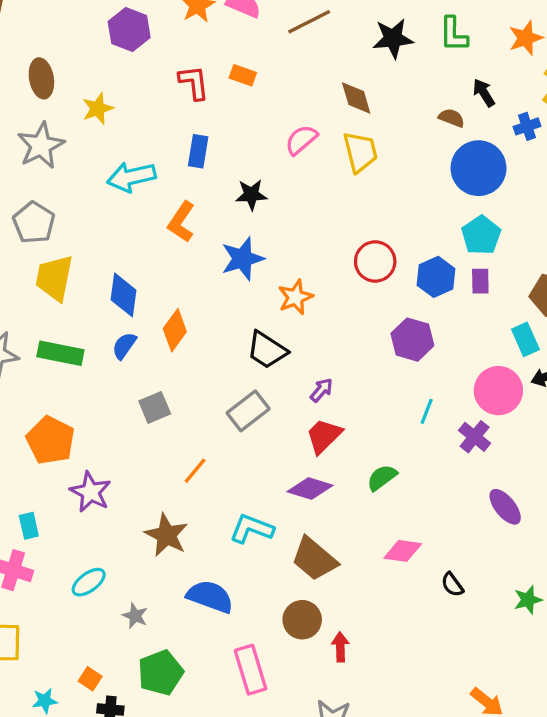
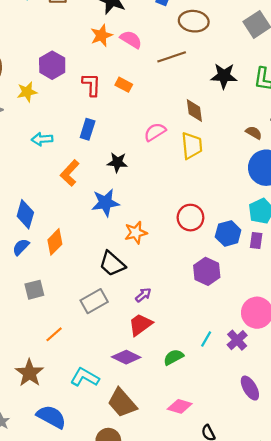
purple hexagon: (129, 30) -> (52, 65), moved
cyan arrow: (131, 177) -> (42, 139), size x0.7
cyan line: (427, 411) -> (206, 339), moved

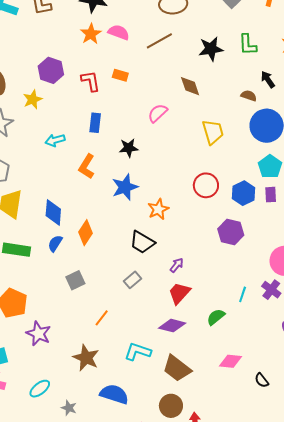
yellow trapezoid: (192, 146) -> (213, 132), moved
gray rectangle: (94, 301) -> (132, 280), size x0.7

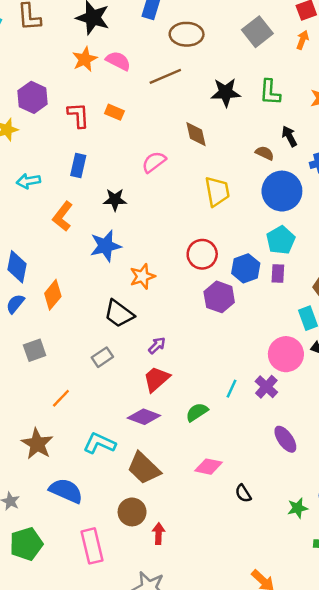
purple hexagon: (231, 232) -> (219, 297), moved

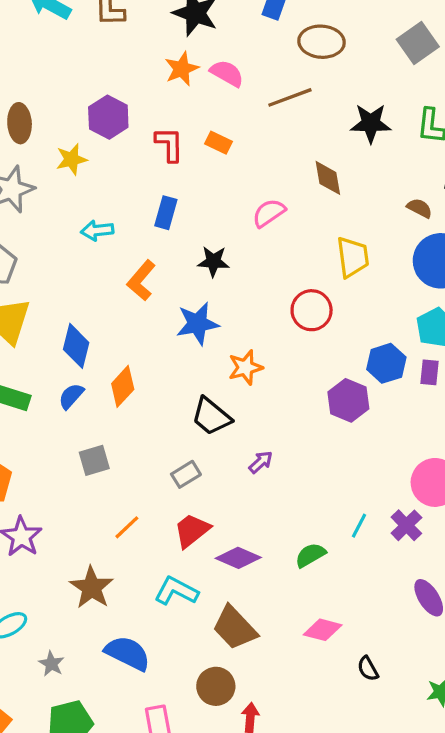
red circle: (202, 254) -> (312, 310), moved
red trapezoid: (157, 379) -> (192, 530), moved

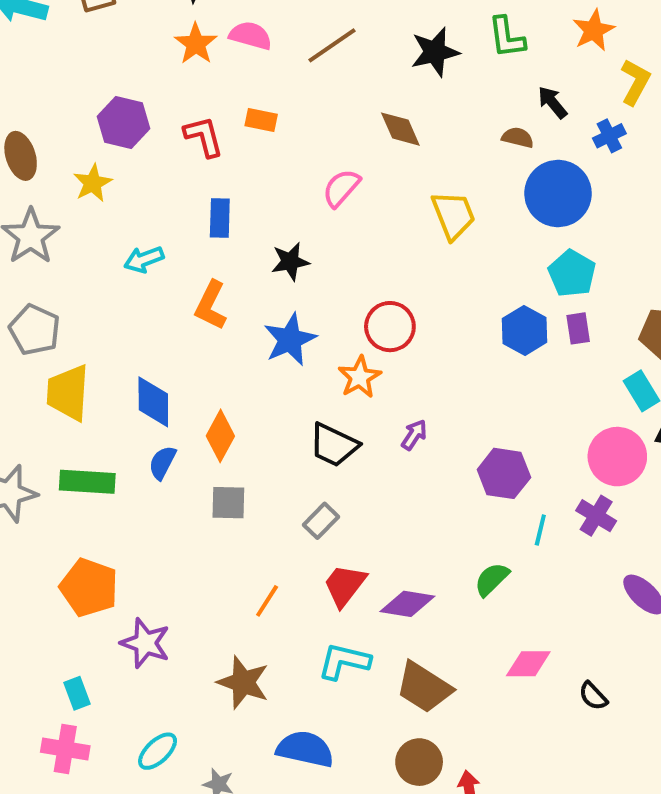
red circle: (312, 310) -> (390, 327), moved
purple hexagon: (348, 400) -> (504, 473), moved
gray square: (94, 460) -> (228, 503), moved, turned 32
purple arrow: (261, 462) -> (414, 435), moved

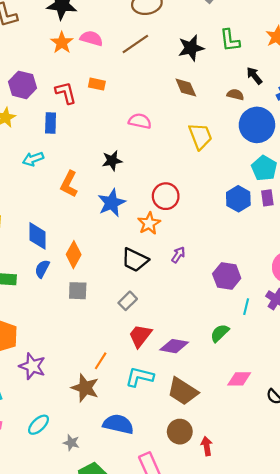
brown diamond: (400, 129) -> (186, 88), moved
pink semicircle: (341, 188) -> (140, 121), turned 60
blue rectangle: (220, 218) -> (51, 123), moved
orange line: (267, 601) -> (101, 361), moved

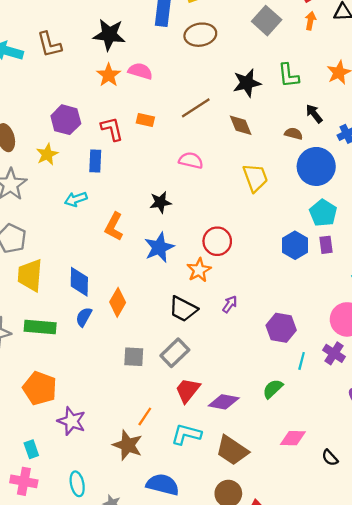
brown line: (135, 44) -> (196, 108), moved
gray square: (78, 291) -> (134, 357), moved
gray rectangle: (128, 301) -> (175, 353), size x1.4
cyan ellipse: (38, 425) -> (77, 484), turned -60

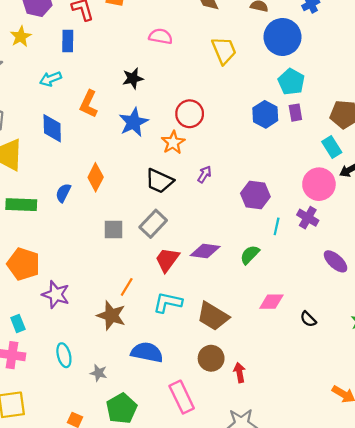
blue diamond: (79, 282) -> (52, 128), moved
purple diamond: (224, 402) -> (205, 251), moved

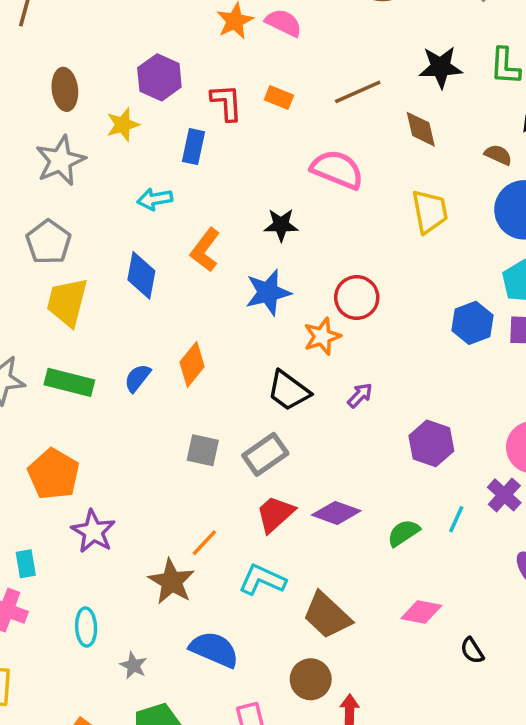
pink semicircle: (161, 36) -> (337, 170), size x1.4
cyan line: (277, 226) -> (456, 519), moved

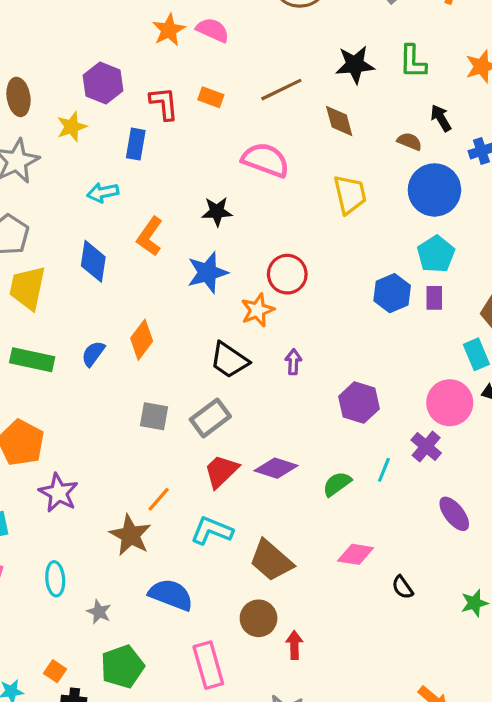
purple arrow: (360, 395) -> (293, 362), turned -40

